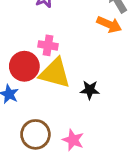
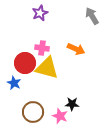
orange arrow: (109, 25) -> (76, 49), moved
black star: (90, 90) -> (72, 104), moved

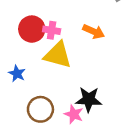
red circle: (25, 63) -> (32, 29), moved
black star: (72, 104) -> (89, 99), size x1.5

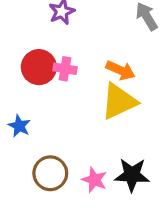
yellow triangle: (58, 55) -> (119, 101), moved, turned -40
black star: (89, 99) -> (132, 175), moved

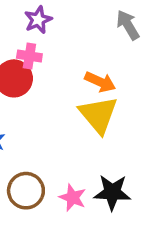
pink cross: (65, 69) -> (29, 56), moved
yellow triangle: (119, 101) -> (98, 115), turned -45

